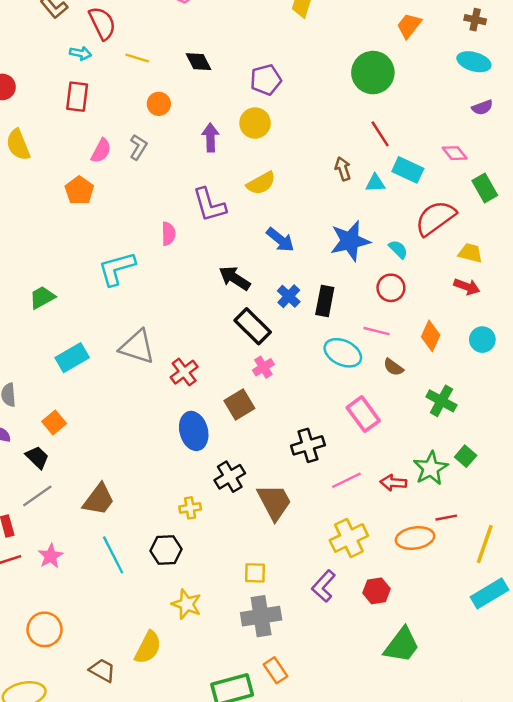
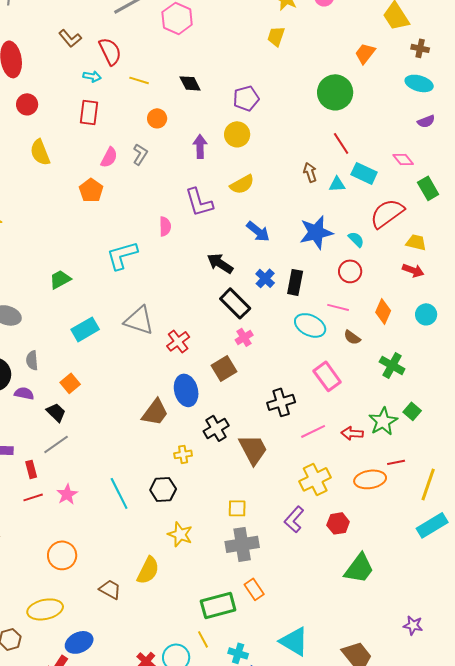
brown trapezoid: (99, 500) -> (155, 412), moved

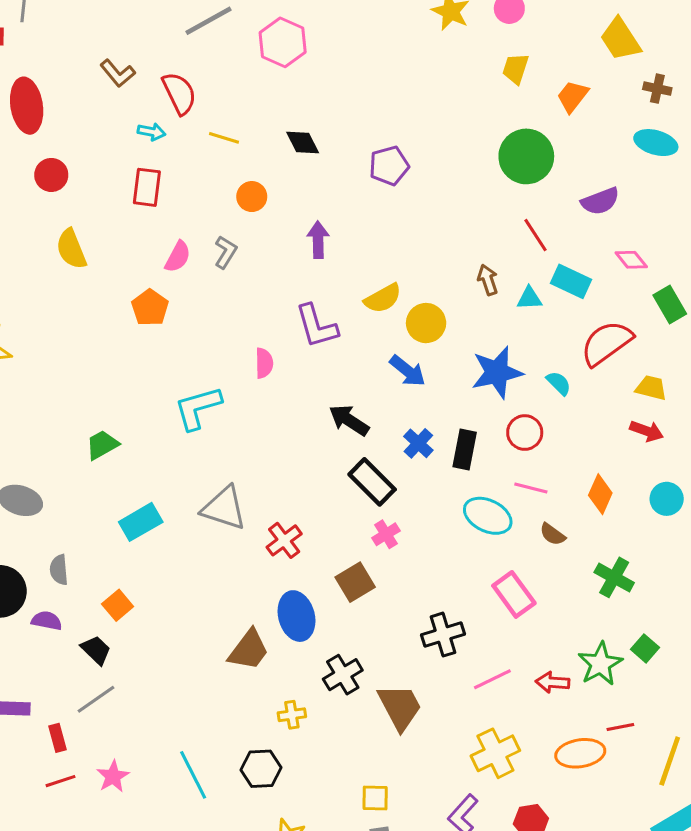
yellow trapezoid: (276, 36) -> (515, 69), moved
purple semicircle: (426, 121) -> (600, 201), moved, size x1.4
yellow circle: (237, 134) -> (426, 323), moved
red circle: (350, 271) -> (525, 433), moved

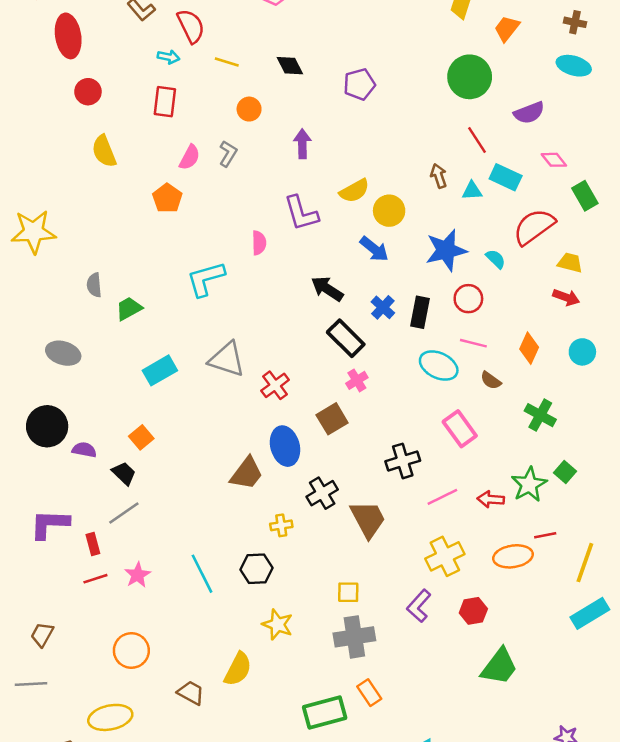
gray semicircle: (59, 570) -> (94, 285), moved

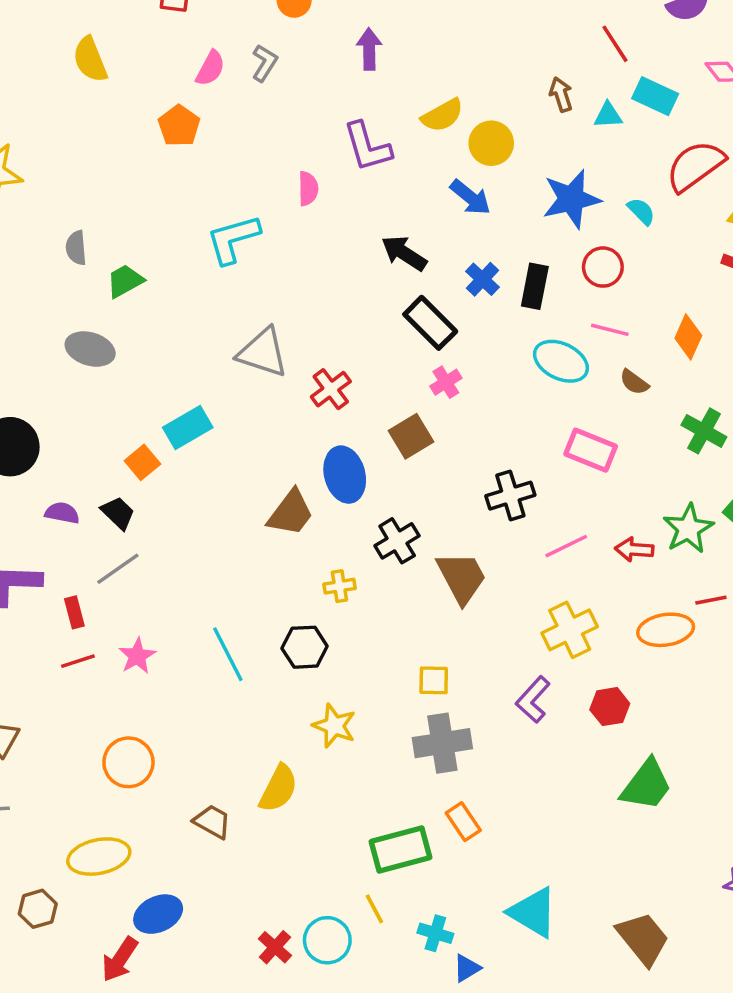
gray ellipse: (63, 353) -> (90, 349), moved
cyan rectangle: (160, 370) -> (188, 427), moved
pink rectangle: (460, 429) -> (591, 450), turned -32
purple semicircle: (84, 450) -> (62, 513), moved

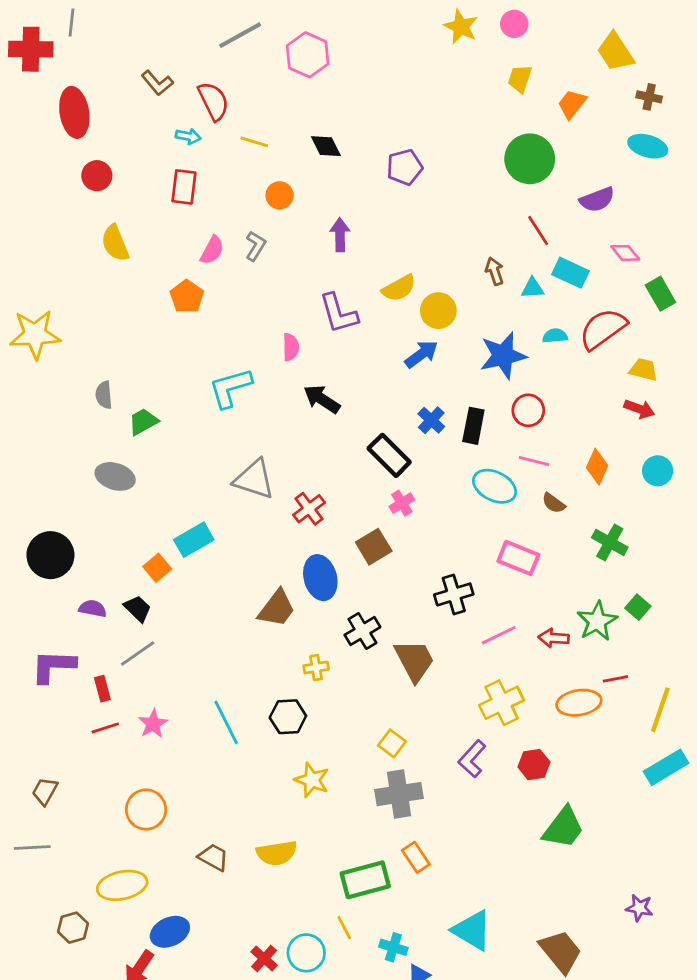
blue arrow: (470, 197) -> (421, 354), turned -76
cyan semicircle: (641, 211) -> (555, 336), moved, turned -50
black arrow: (404, 253) -> (322, 399), moved
yellow square: (434, 680) -> (392, 743), turned 36
yellow semicircle: (278, 788) -> (277, 853), moved, turned 54

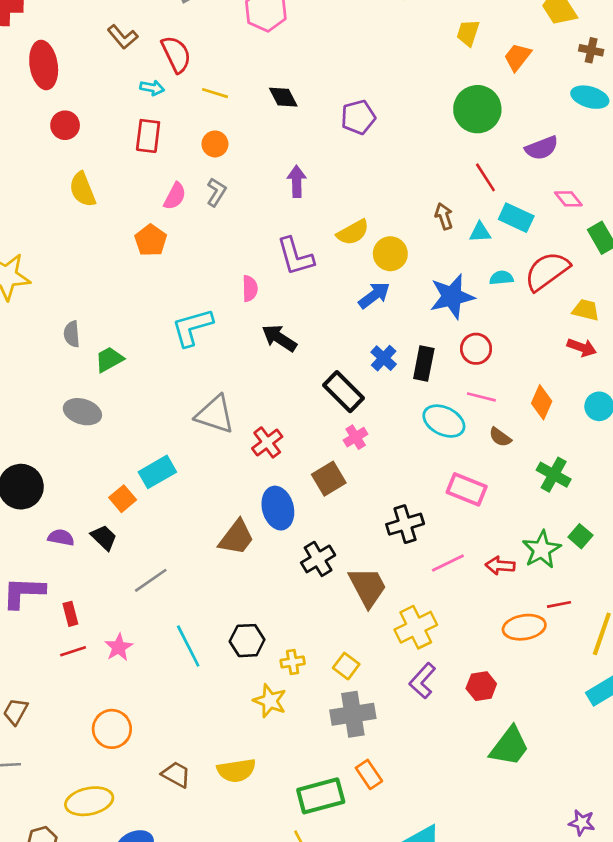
orange circle: (280, 195) -> (215, 144), moved
gray line: (138, 654) -> (151, 580), moved
yellow cross: (316, 668) -> (293, 662), moved
yellow cross: (502, 703) -> (416, 627), moved

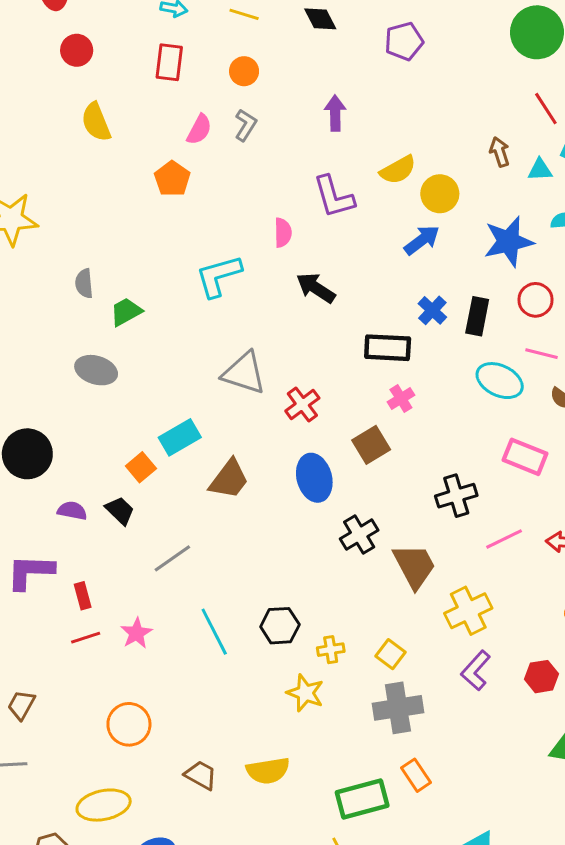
black rectangle: (343, 392) -> (388, 348), turned -42
brown trapezoid: (236, 538) -> (229, 479), moved

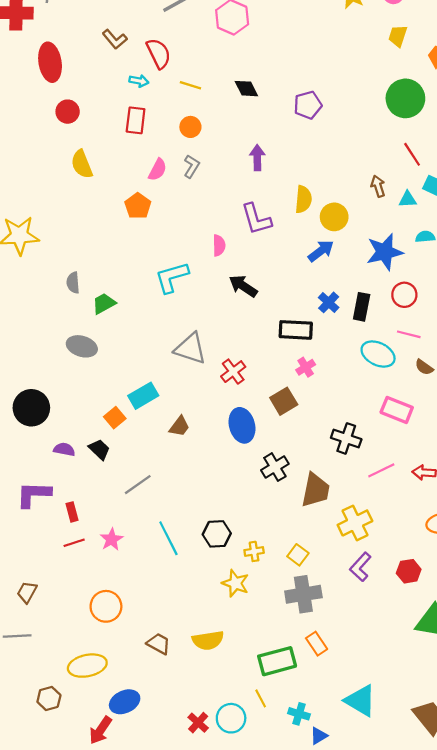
yellow semicircle: (398, 170) -> (303, 199), turned -56
brown trapezoid: (229, 479) -> (179, 426), size x0.7
black cross: (456, 496) -> (346, 438), turned 36
brown trapezoid: (414, 566) -> (315, 490), turned 39

